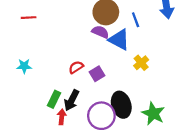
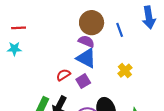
blue triangle: (119, 40) -> (86, 58), moved
cyan star: (24, 66) -> (14, 49), moved

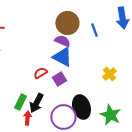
yellow cross: (125, 71) -> (109, 74), moved

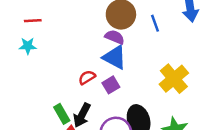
yellow cross: (109, 74) -> (174, 79), size x1.6
green rectangle: (20, 102) -> (62, 114), turned -56

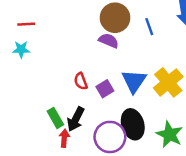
blue triangle: (115, 57) -> (134, 81), moved, turned 36
red semicircle: (87, 77) -> (81, 81), turned -78

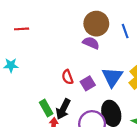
cyan star: (21, 49) -> (11, 65), moved

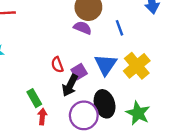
blue line: (125, 31) -> (120, 28), moved
black arrow: (63, 109) -> (70, 85), moved

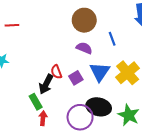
purple semicircle: (83, 28) -> (84, 48), moved
black arrow: (70, 85) -> (46, 84), moved
black ellipse: (105, 104) -> (99, 107), turned -60

